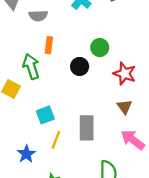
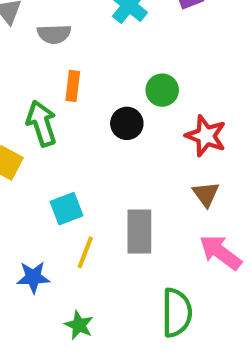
blue star: (26, 154) -> (33, 277), turned 30

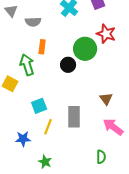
green circle: (162, 90) -> (85, 49), size x1.5
red star: (206, 136) -> (106, 34), moved
green semicircle: (177, 313) -> (101, 157), moved, size x0.6

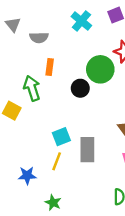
cyan square: (39, 106) -> (61, 137), moved

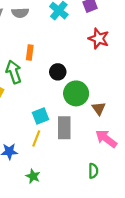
gray semicircle: (39, 38) -> (20, 13), moved
green circle: (100, 69) -> (76, 93), moved

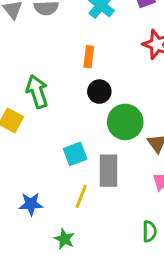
orange rectangle: (30, 53) -> (89, 57), moved
yellow line: (36, 139) -> (81, 196), moved

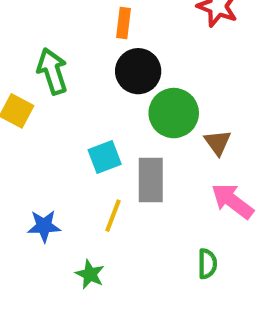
black circle: (99, 92) -> (138, 71), size x1.4

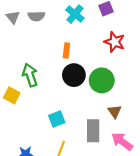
green circle: (174, 113) -> (102, 80), moved
gray rectangle: (151, 180) -> (93, 131), moved

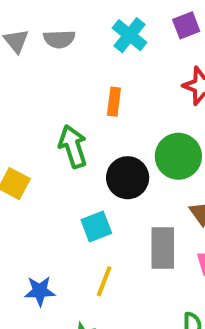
green arrow: (30, 75) -> (73, 146), moved
black circle: (74, 75) -> (128, 178), moved

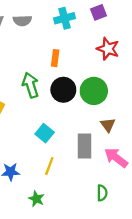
cyan cross: (130, 35) -> (65, 18), turned 36
black circle: (128, 178) -> (63, 90), moved
cyan square: (96, 227) -> (45, 133), turned -30

